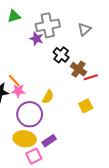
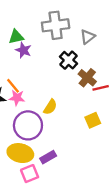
green triangle: (14, 16) -> (16, 37), moved
gray triangle: (84, 29) -> (88, 37), moved
purple star: (37, 39) -> (23, 50), moved

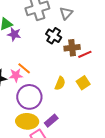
brown cross: (87, 78) -> (72, 48), turned -35
orange line: (13, 86) -> (24, 68), moved
yellow semicircle: (50, 107) -> (60, 83), moved

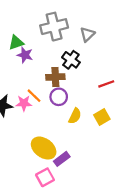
brown cross: (72, 48) -> (55, 77), moved
purple circle: (29, 97) -> (59, 97), moved, size x0.6
yellow ellipse: (27, 121) -> (44, 148), moved, turned 30

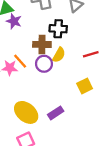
black cross: (71, 60) -> (58, 29), turned -36
yellow semicircle: (75, 116) -> (59, 55), moved
purple rectangle: (62, 159) -> (56, 113), moved

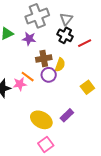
purple star: (14, 21) -> (29, 39), moved
black cross: (58, 29) -> (65, 35), moved, turned 35
red line: (91, 54) -> (85, 43), moved

